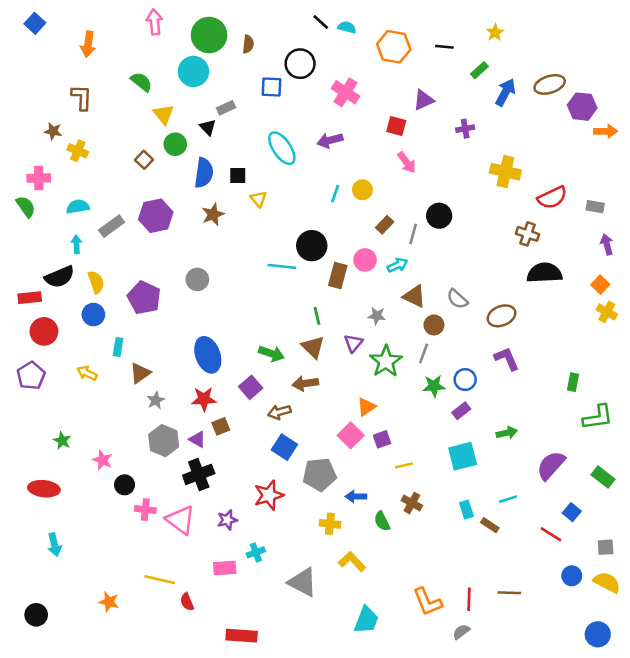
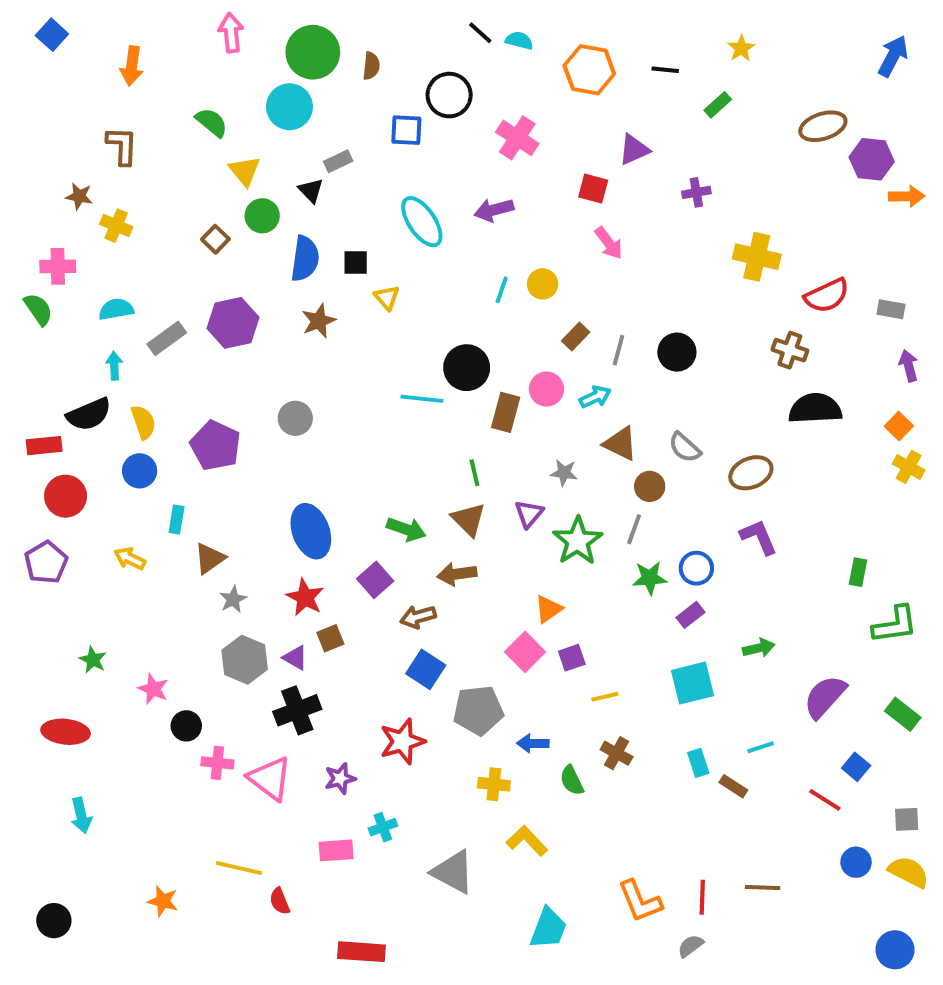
blue arrow: (505, 92) -> (893, 56), moved
black circle: (439, 216) -> (677, 352), moved
red star: (204, 399) -> (305, 597), turned 30

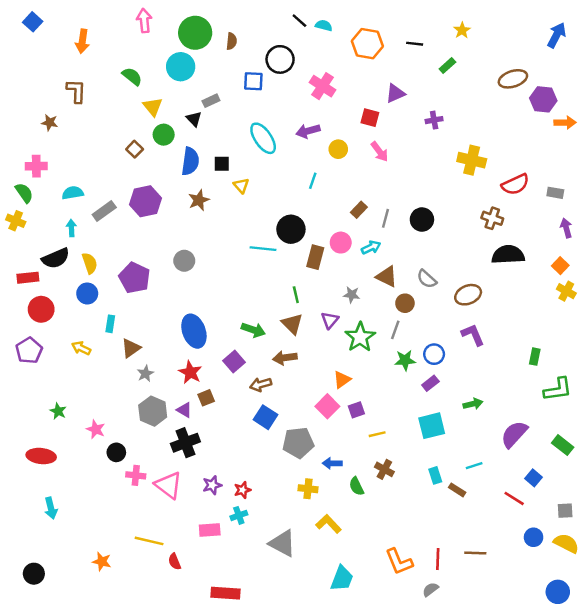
yellow cross: (116, 226) -> (16, 221), moved
yellow circle: (543, 284) -> (338, 149), moved
red star: (402, 741) -> (242, 490), moved, size x0.6

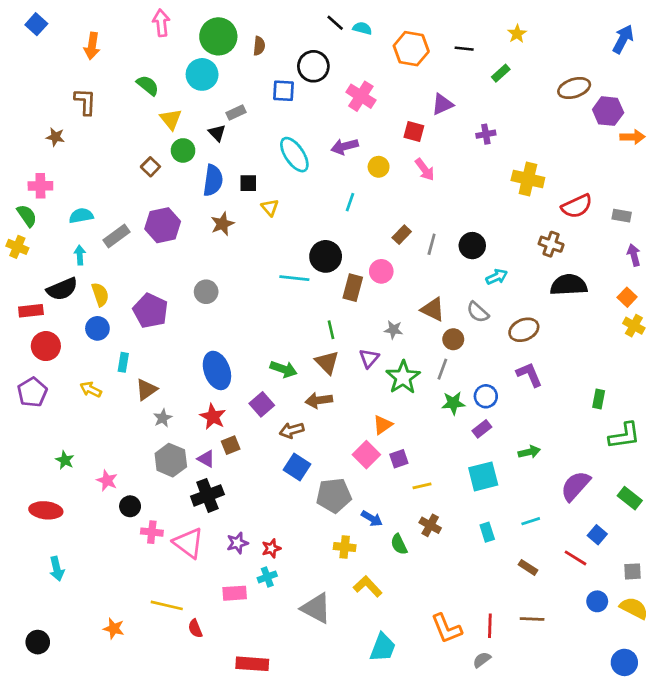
cyan arrow: (371, 247) -> (497, 277), moved
blue arrow: (332, 463) -> (372, 519), turned -150
brown rectangle: (457, 490) -> (528, 567), moved

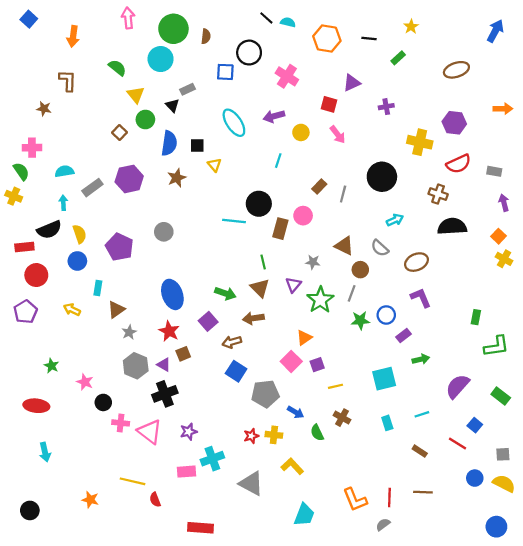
purple hexagon: (608, 111) -> (454, 123), moved
black circle: (472, 246) -> (382, 177), moved, size x1.4
purple rectangle: (482, 429) -> (404, 335), moved
red star: (271, 548) -> (251, 436), moved
cyan cross: (267, 577) -> (212, 459), size x1.5

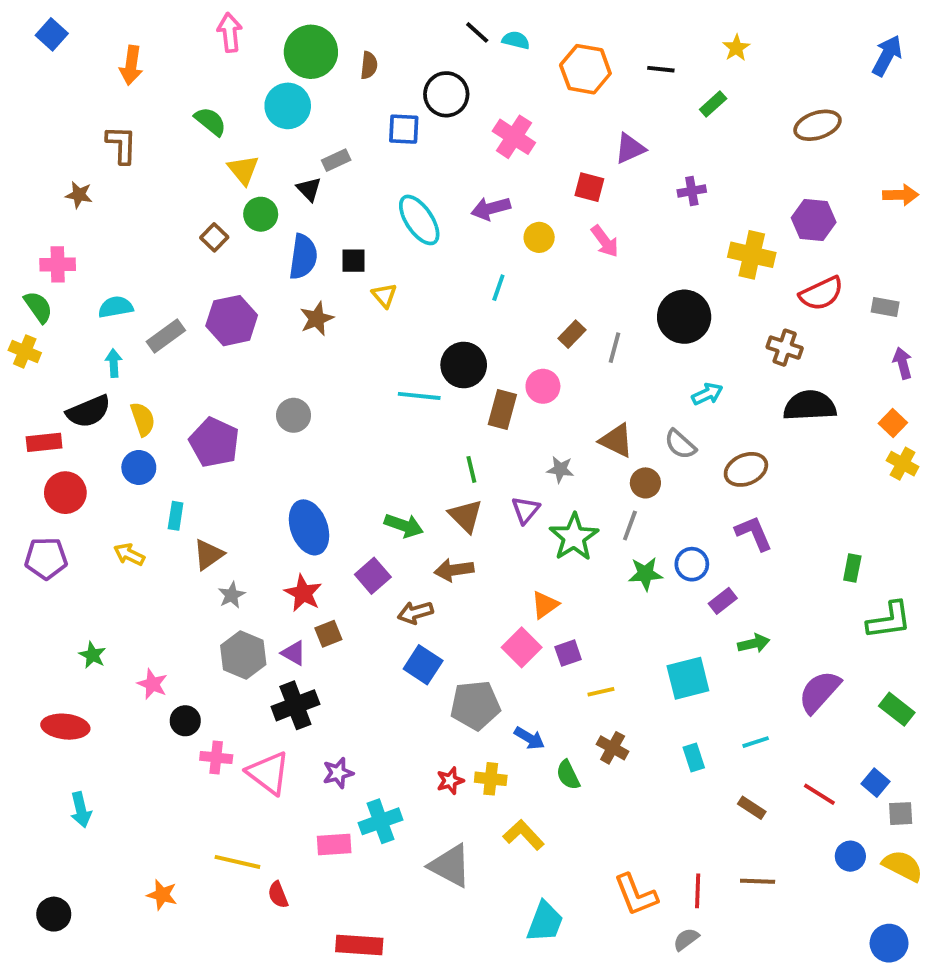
purple pentagon: (26, 312) -> (46, 558), turned 30
blue square: (475, 425) -> (876, 783), moved

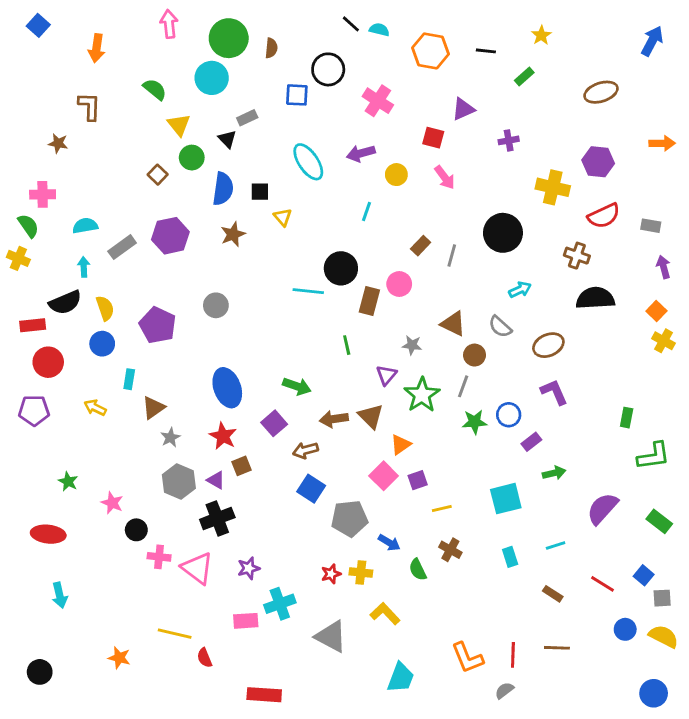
brown triangle: (466, 516) -> (371, 416), moved

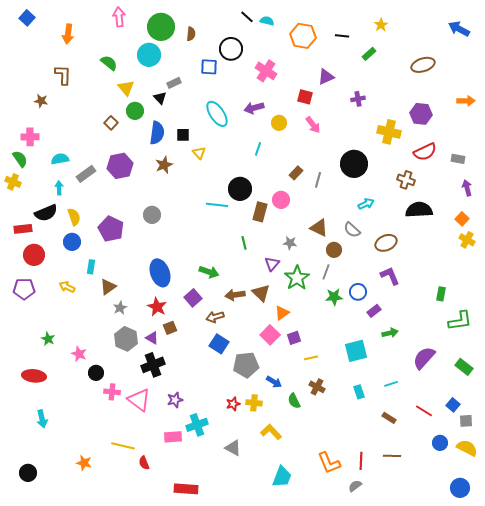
blue arrow: (652, 41) -> (459, 29), turned -90
gray triangle: (331, 636) -> (233, 448), size x0.7

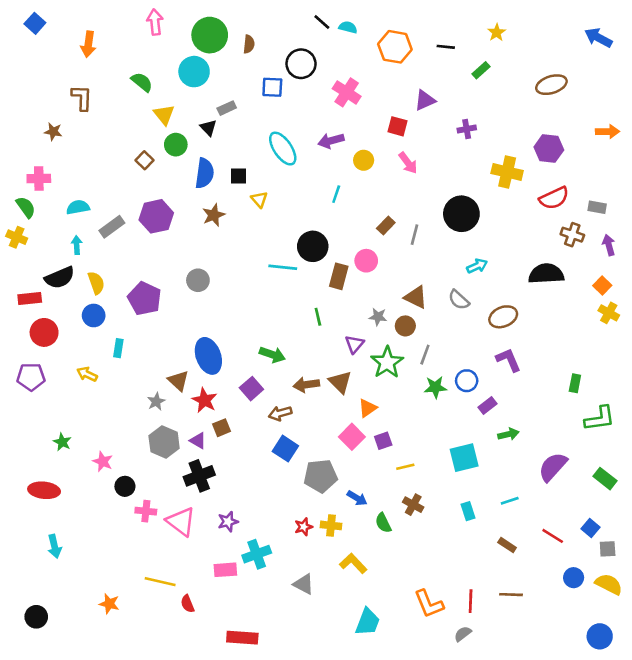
brown cross: (406, 180) -> (572, 235), moved
brown circle: (334, 250) -> (405, 326), moved
brown triangle: (108, 287) -> (178, 381), moved, turned -42

